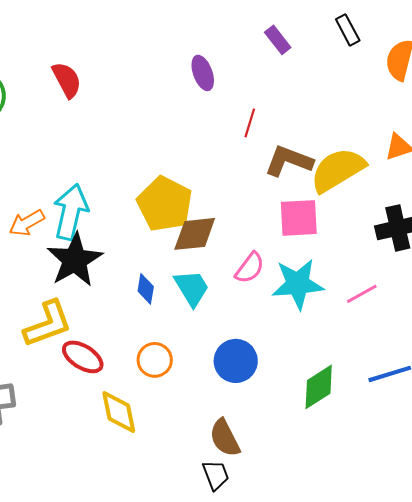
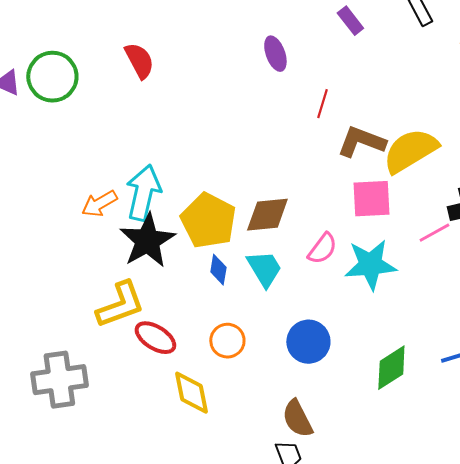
yellow pentagon: (165, 204) -> (208, 221), moved
pink line: (362, 294) -> (434, 233), moved

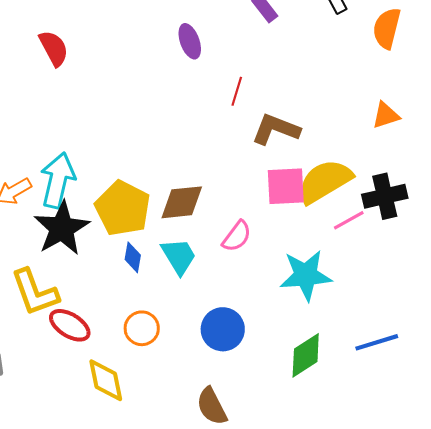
yellow semicircle: (410, 151) -> (325, 181), moved
cyan star: (370, 265) -> (306, 275), moved
yellow L-shape: (120, 305) -> (35, 292), turned 90

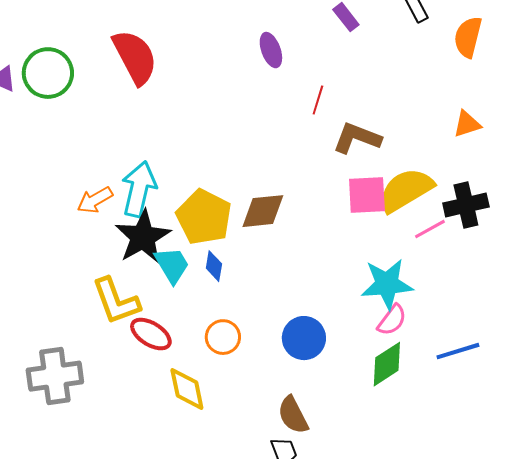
red semicircle: (54, 48) -> (135, 57), size x1.5
pink semicircle: (237, 236) -> (392, 320), moved
cyan trapezoid: (179, 256) -> (172, 265), moved

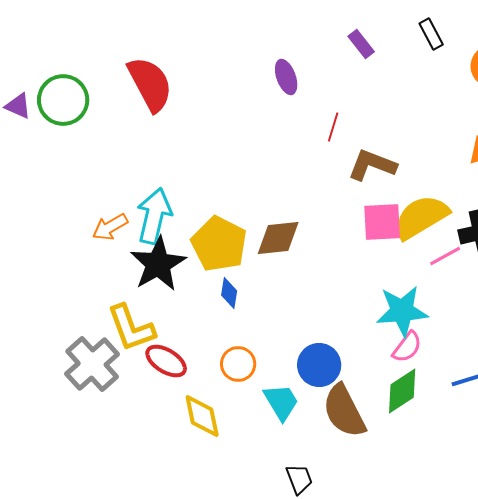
cyan trapezoid: (172, 265) -> (281, 402), moved
gray cross: (55, 376) -> (92, 364), moved, turned -34
brown semicircle: (293, 415) -> (344, 411), moved, size x1.4

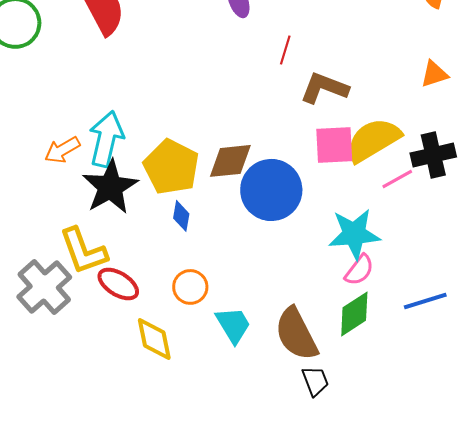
blue circle: (319, 365) -> (271, 190), moved, size x1.4
black trapezoid: (299, 479) -> (315, 381), moved

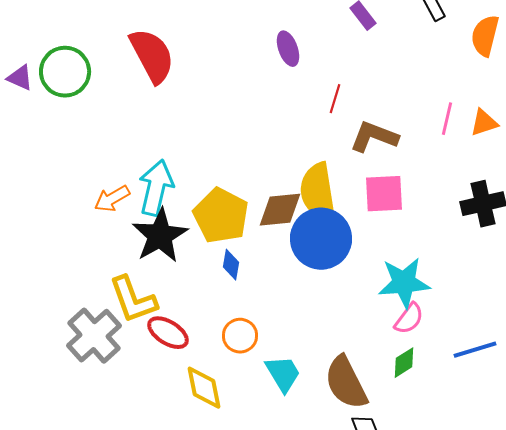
yellow semicircle: (373, 140) -> (318, 192), moved, turned -68
pink line: (397, 179) -> (447, 119), moved, turned -48
green diamond: (354, 314) -> (404, 363), size x0.7

